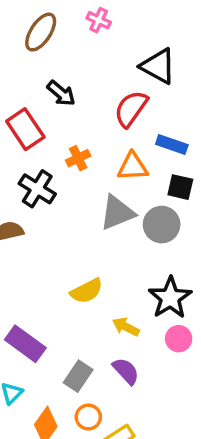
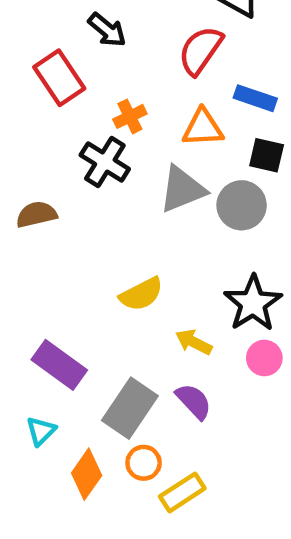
black cross: (37, 189) -> (105, 162), moved
gray rectangle: (78, 376) -> (130, 408), size x1.4

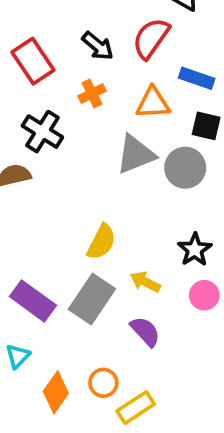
black arrow: (107, 30) -> (98, 46), moved
black cross: (105, 162) -> (42, 132), moved
yellow semicircle: (141, 294) -> (101, 242), turned -36
black star: (253, 303) -> (195, 250), size x0.7
gray rectangle: (130, 408) -> (92, 299), moved

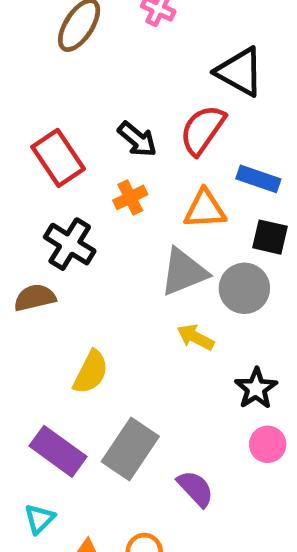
yellow semicircle: (101, 242) -> (91, 372), moved
yellow arrow: (145, 282) -> (195, 337), moved

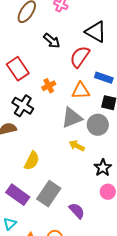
black arrow: (137, 139) -> (52, 41), moved

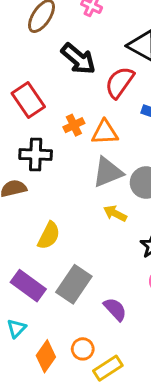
black arrow: (52, 41) -> (78, 59), size x1.4
orange triangle: (81, 91) -> (105, 132), moved
black cross: (23, 106) -> (36, 155), turned -30

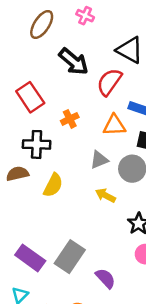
orange triangle: (105, 132) -> (114, 125), moved
gray triangle: (108, 172) -> (99, 160), size x0.7
yellow semicircle: (49, 236) -> (53, 185), moved

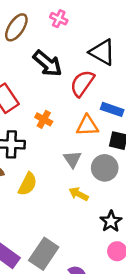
orange cross: (70, 119) -> (44, 119), turned -35
gray triangle: (99, 160) -> (72, 159), turned -42

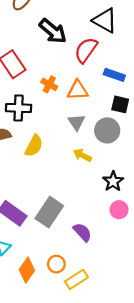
orange triangle: (87, 126) -> (78, 90), moved

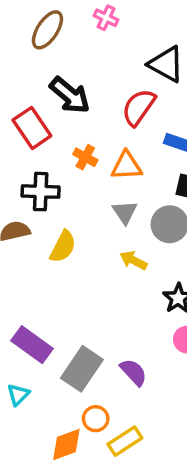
black arrow: (53, 31) -> (70, 95), moved
gray rectangle: (49, 212) -> (82, 369), moved
orange diamond: (27, 270) -> (66, 444), moved, turned 35

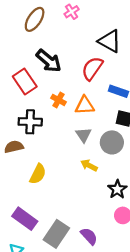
pink cross: (106, 18) -> (72, 12), turned 32
yellow semicircle: (63, 247) -> (38, 174), moved

